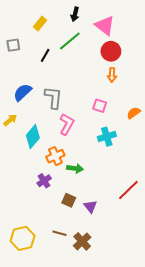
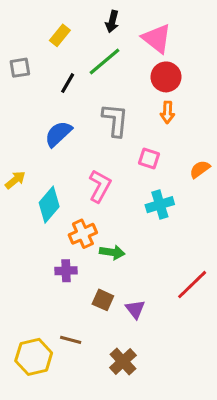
blue semicircle: (23, 92) -> (58, 134), moved
gray L-shape: (53, 98) -> (115, 120), moved
purple cross: (44, 181) -> (66, 271), turned 32
brown line: (60, 233) -> (71, 340), moved

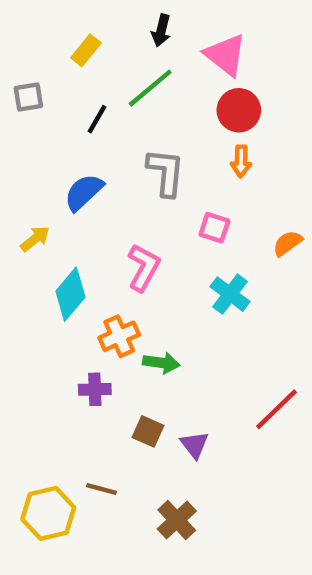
yellow arrow: (15, 180) -> (35, 239), moved
cyan cross: (160, 205) -> (230, 294), turned -36

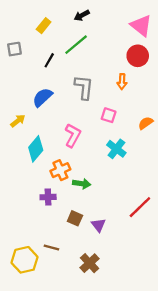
black arrow: (161, 31) -> (82, 15), turned 48
pink triangle: (226, 55) -> (141, 26), moved
red circle: (239, 110) -> (138, 56), moved

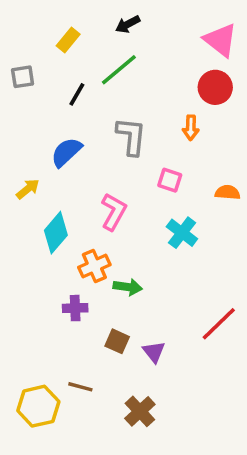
orange semicircle: (146, 123) -> (228, 192), turned 40

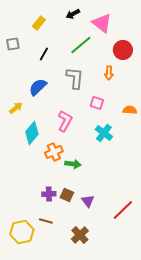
pink triangle: (221, 40) -> (102, 23), moved
green line: (119, 70) -> (81, 45), moved
purple cross: (75, 308) -> (49, 194), moved
red line: (219, 324) -> (123, 210), moved

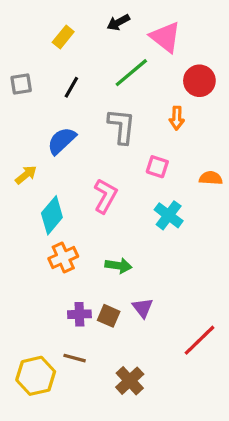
gray square: (13, 44) -> (21, 84), moved
orange cross: (54, 152) -> (63, 257), moved
purple triangle: (88, 201) -> (143, 308), moved

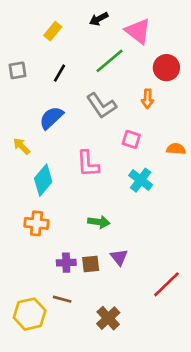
gray L-shape: (122, 126) -> (101, 106), turned 140
yellow arrow: (26, 175) -> (22, 146), turned -96
pink L-shape: (105, 196) -> (88, 164), turned 148
orange cross: (63, 257) -> (36, 223), moved, turned 30
brown square: (109, 316) -> (91, 264), turned -30

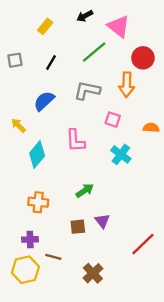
orange arrow: (147, 99) -> (127, 85), size x1.5
gray L-shape: (101, 106) -> (87, 90), turned 136
green arrow: (99, 222) -> (85, 191), turned -42
orange cross: (36, 223) -> (38, 202), moved
purple cross: (66, 263) -> (30, 239), moved

